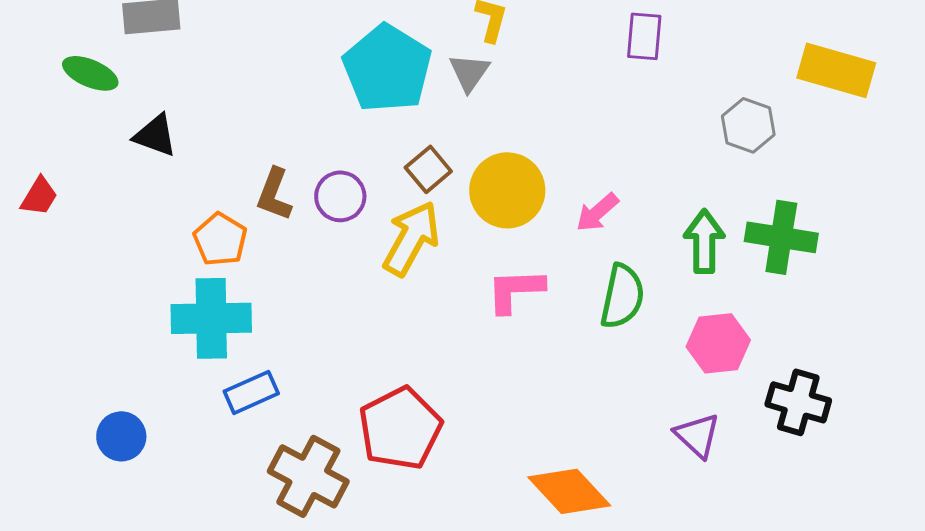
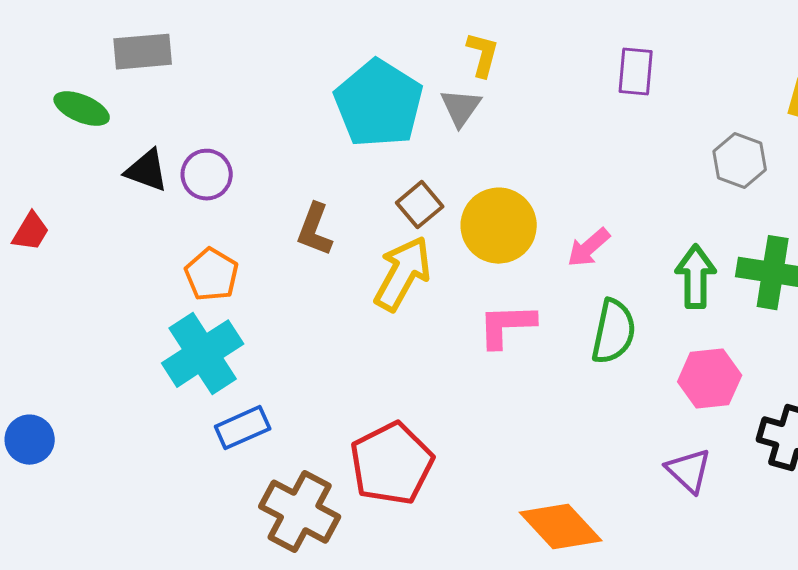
brown L-shape: (274, 194) -> (315, 230), moved
purple circle: (340, 196) -> (207, 175), moved
cyan cross: (211, 318) -> (203, 354), turned -32
blue circle: (121, 436) -> (30, 440), moved

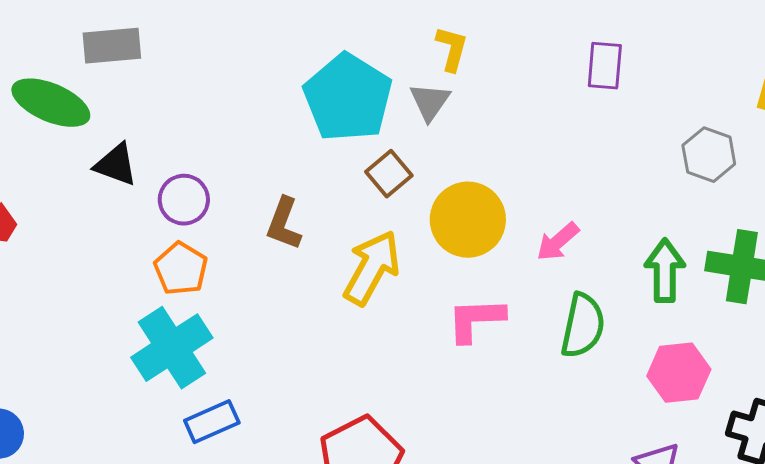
green ellipse: (82, 109) -> (51, 103), size x1.4
purple circle: (207, 175) -> (184, 200), moved
brown square: (420, 205) -> (389, 174), moved

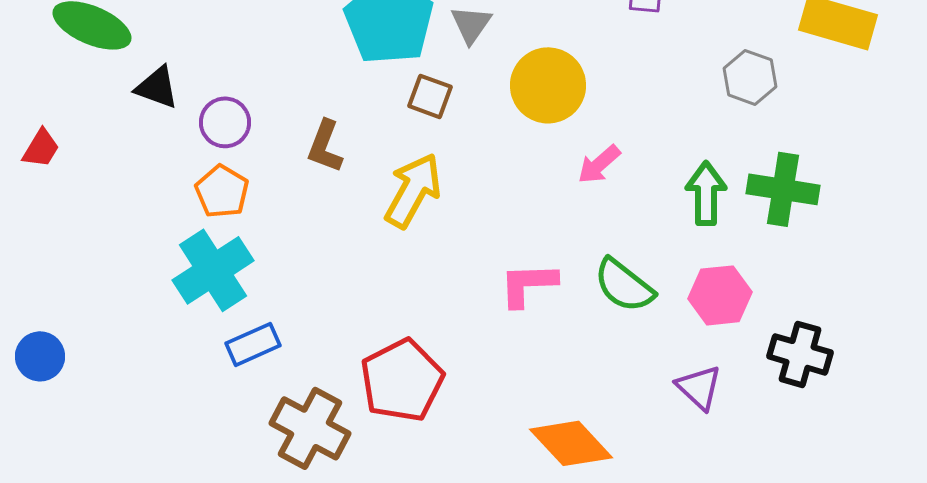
brown square: (389, 174) -> (430, 96), turned -30
yellow circle: (468, 220) -> (548, 85), moved
pink L-shape: (476, 320) -> (528, 284), moved
green semicircle: (583, 326) -> (624, 285), moved, turned 116

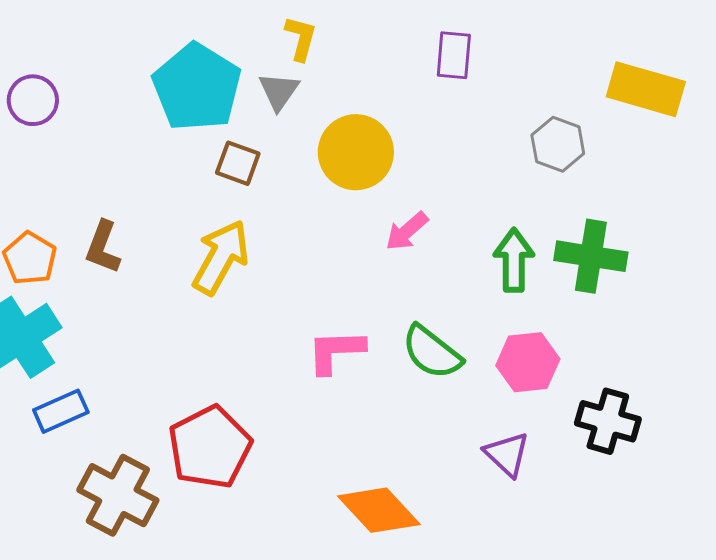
purple circle: (225, 122) -> (33, 100), moved
brown L-shape: (325, 146) -> (103, 247), moved

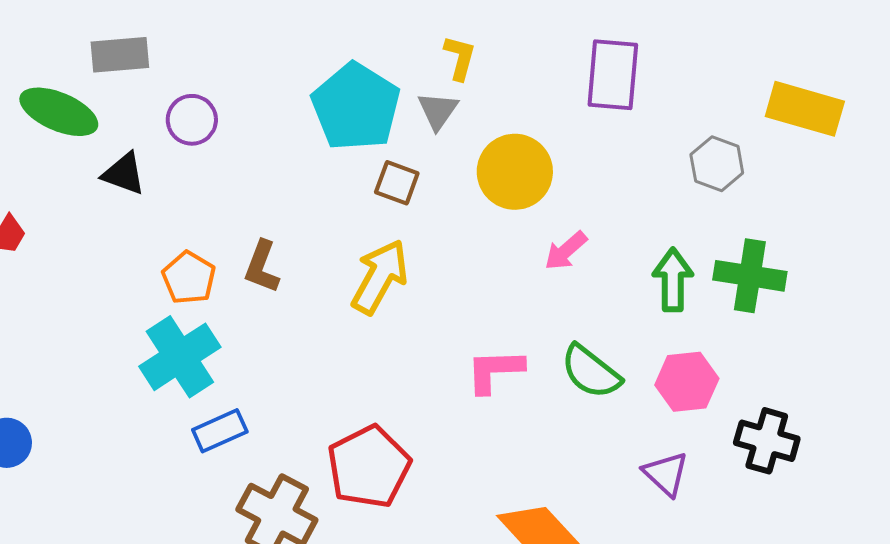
purple rectangle: (454, 55) -> (613, 75), size x1.5

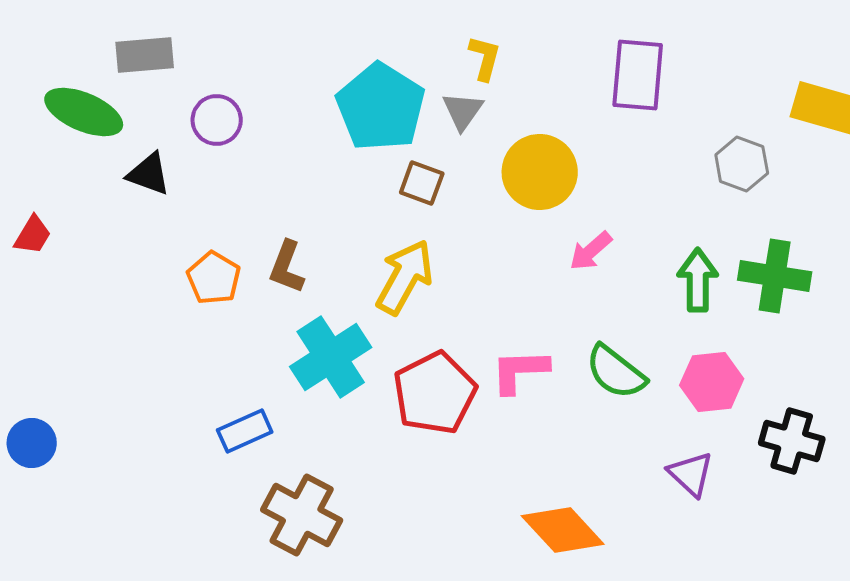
cyan cross: (180, 357) -> (331, 357), moved
red pentagon: (369, 467) -> (435, 393), moved

